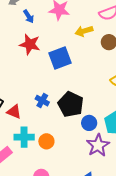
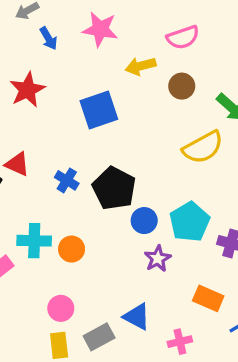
red star: (30, 44) -> (27, 90), moved, turned 30
red triangle: (14, 112) -> (17, 164), moved
purple star: (98, 145) -> (158, 259), size x0.7

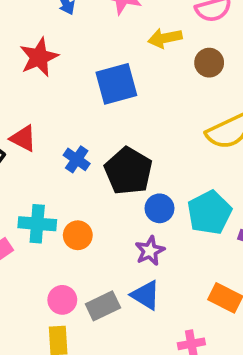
purple star: (158, 259) -> (150, 251), moved
blue triangle: (137, 317) -> (146, 295), moved
gray rectangle: (99, 337) -> (103, 306), moved

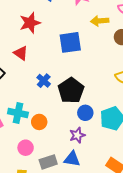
red triangle: (23, 138) -> (21, 53), moved
blue triangle: (146, 295) -> (72, 159), turned -30
pink circle: (62, 300) -> (26, 148), moved

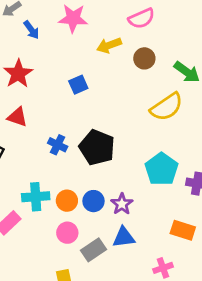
blue square: (70, 42) -> (78, 85), size x0.6
blue circle: (85, 113) -> (93, 201), moved
pink circle: (26, 148) -> (67, 233), moved

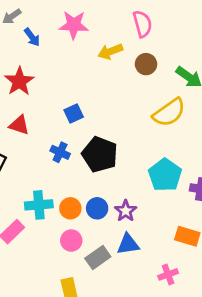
pink semicircle: (141, 18) -> (142, 24), turned -80
blue square: (78, 85) -> (74, 114), moved

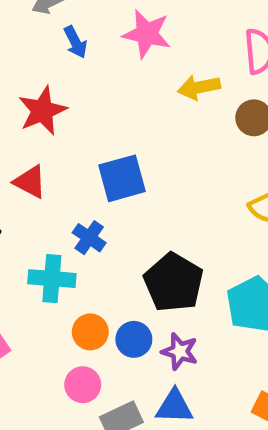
blue square: (74, 114) -> (122, 178), size x1.5
black pentagon: (100, 154) -> (174, 282), moved
cyan cross: (39, 205) -> (52, 279), moved
purple star: (126, 211) -> (180, 351), turned -30

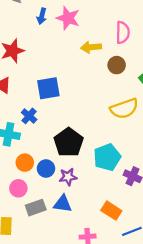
blue arrow: (75, 42) -> (42, 16), moved, turned 35
purple star: (180, 351) -> (68, 177), turned -30

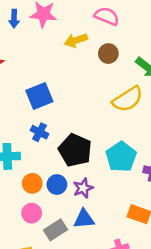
pink semicircle: (123, 32) -> (107, 16), turned -55
blue cross: (29, 116) -> (40, 132), moved

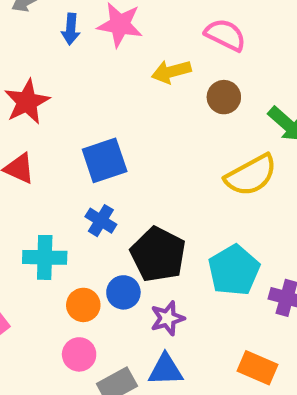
blue circle: (57, 185) -> (123, 292), moved

